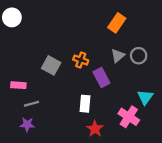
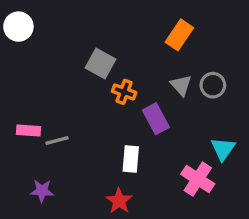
gray triangle: (118, 56) -> (181, 85), turned -32
gray square: (51, 65) -> (101, 63), moved
gray line: (32, 104) -> (57, 141), moved
red star: (95, 129) -> (119, 201), moved

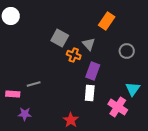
gray triangle: (181, 85) -> (89, 44), moved
purple rectangle: (156, 119) -> (93, 71), turned 48
pink rectangle: (28, 130) -> (13, 94), moved
white rectangle: (131, 159) -> (90, 93), moved

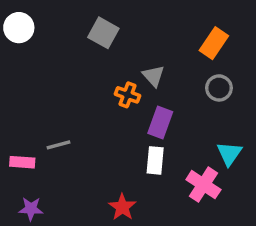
orange rectangle: (107, 21) -> (214, 43), moved
gray square: (60, 38) -> (103, 33), moved
purple star: (25, 114) -> (31, 209), moved

